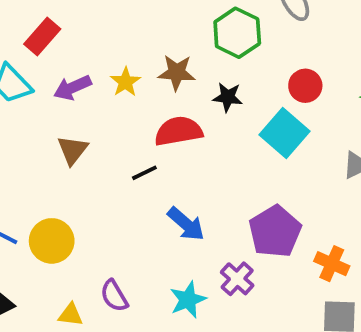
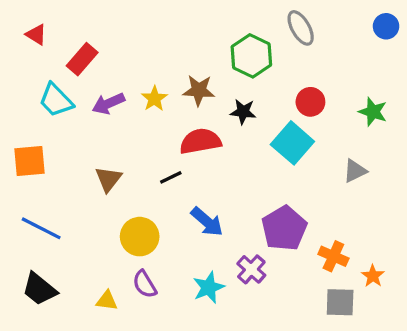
brown triangle: (72, 150) -> (108, 179), moved
yellow circle: (52, 241) -> (140, 237), moved

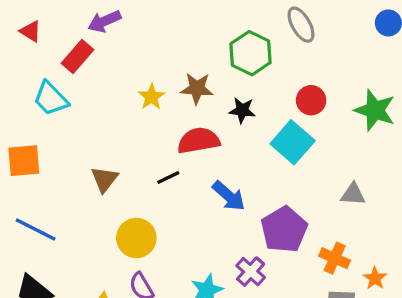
purple arrow: (108, 103) -> (104, 21), moved
green star: (373, 112) -> (375, 110), size x1.4
gray triangle: (355, 171) -> (353, 194), moved, turned 30
blue arrow: (207, 222) -> (229, 196), moved

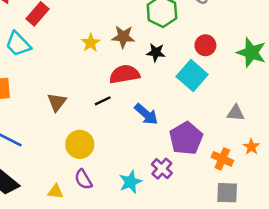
orange star: (375, 278) -> (251, 147), moved

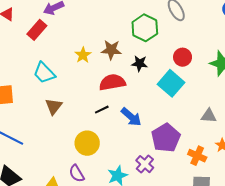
cyan trapezoid: (18, 44) -> (44, 73), moved
black line: (103, 101) -> (102, 110), moved
yellow circle: (80, 144) -> (87, 143), moved

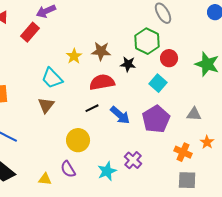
green hexagon: (145, 28) -> (147, 41), moved
cyan trapezoid: (44, 73) -> (52, 78), moved
cyan square: (171, 83) -> (158, 83), size x0.7
purple pentagon: (166, 138) -> (156, 119), moved

